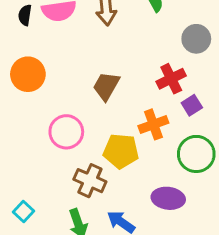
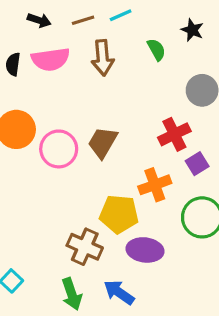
pink circle: (66, 132) -> (59, 149), moved
purple ellipse: (168, 198) -> (145, 250), moved

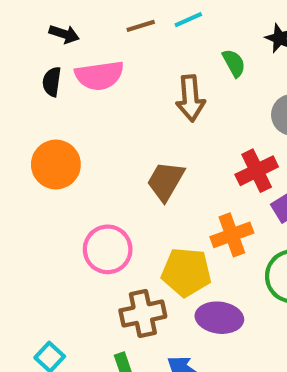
black arrow: (39, 20) -> (64, 34), moved
brown arrow: (103, 58) -> (190, 98), moved
pink circle: (59, 149) -> (108, 249), moved
brown cross: (85, 247) -> (143, 314), turned -36

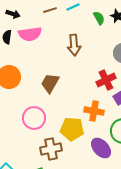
green semicircle: (234, 63) -> (99, 18), moved
brown trapezoid: (166, 181) -> (50, 83), moved
orange cross: (232, 235) -> (94, 111), turned 30
purple ellipse: (219, 318) -> (101, 148), moved, turned 40

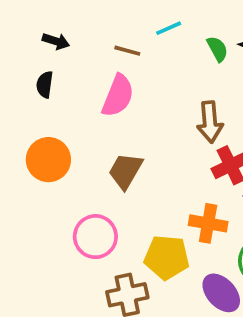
brown line: (50, 10) -> (127, 51), moved, turned 32
pink semicircle: (30, 34) -> (118, 96), moved, turned -60
brown arrow: (74, 45) -> (210, 122), moved

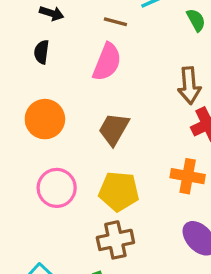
pink circle: (95, 237) -> (57, 188), moved
yellow pentagon: (167, 257) -> (119, 191), moved

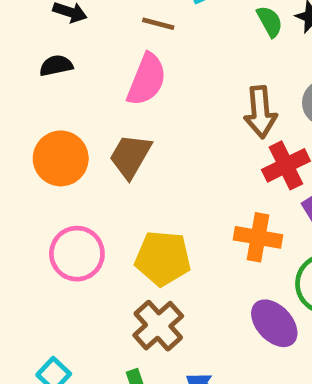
black semicircle: (42, 52) -> (56, 66), turned 70
brown trapezoid: (114, 129) -> (130, 156), moved
brown cross: (115, 240) -> (158, 326), turned -30

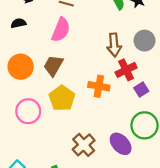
orange cross: (258, 237) -> (99, 86), moved
yellow pentagon: (163, 258) -> (62, 98), moved, turned 30
brown cross: (158, 326) -> (84, 145), moved

